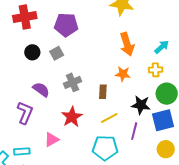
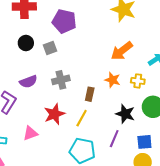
orange arrow: (127, 44) -> (122, 51), turned 60
yellow cross: (156, 70) -> (138, 81), moved
purple semicircle: (41, 90) -> (28, 82), turned 114
yellow line: (109, 118) -> (82, 118), moved, turned -42
blue square: (163, 120) -> (144, 142), moved, size x0.7

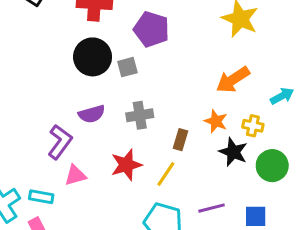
black circle: (26, 43) -> (93, 57), size x1.6
black star: (125, 114) -> (233, 152), moved
pink triangle: (30, 133) -> (75, 175), moved
purple line: (114, 139) -> (211, 208), turned 48

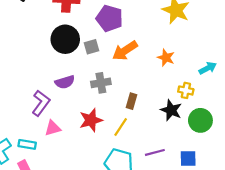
orange arrow: (233, 80) -> (125, 51), moved
orange star: (216, 121) -> (166, 58), moved

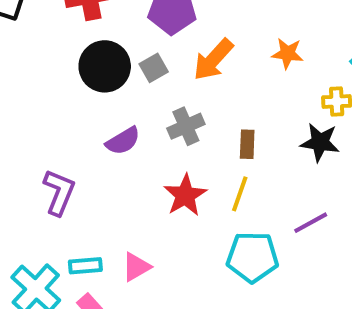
purple L-shape: (41, 103) -> (59, 192), moved
pink triangle: (53, 128) -> (136, 267), moved

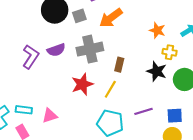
orange star: (287, 54) -> (157, 30), moved
gray cross: (186, 126) -> (90, 49), size x1.4
purple L-shape: (59, 192) -> (31, 57), moved

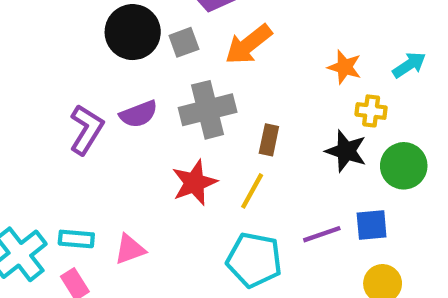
blue square: (175, 116) -> (372, 225), moved

